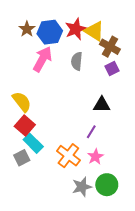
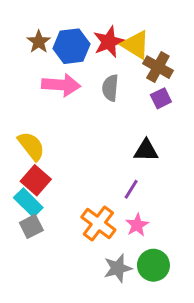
pink arrow: (42, 59) -> (61, 85), turned 65
cyan rectangle: (33, 143) -> (28, 203), moved

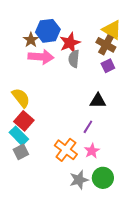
brown star: (39, 42) -> (31, 40), moved
red star: (109, 42) -> (70, 43), moved
yellow triangle: (136, 45) -> (112, 30), moved

